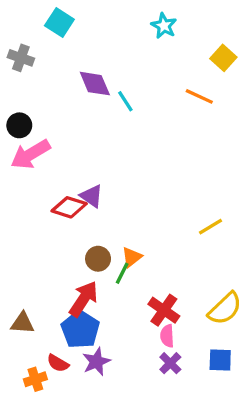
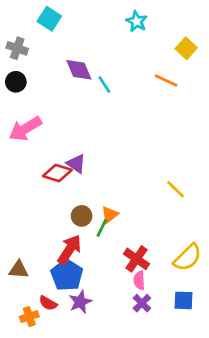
black circle: (19, 125) -> (16, 82), moved
yellow line: (211, 227) -> (175, 189), turned 75

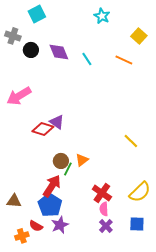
cyan square: (49, 19) -> (37, 14), turned 30
black circle: (16, 82) -> (31, 50), moved
cyan line: (104, 84) -> (87, 59), moved
green line: (102, 228) -> (68, 169), moved

